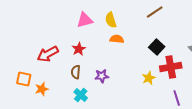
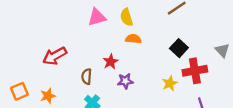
red star: (79, 49) -> (111, 62), moved
purple star: (102, 76) -> (125, 81), moved
orange square: (24, 79) -> (19, 91), moved, turned -35

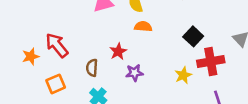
red arrow: (55, 56) -> (57, 45), turned 80
orange square: (19, 91) -> (56, 84), moved
orange star: (48, 96) -> (31, 56), moved

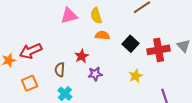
black square: (193, 36) -> (130, 44), moved
red arrow: (57, 45) -> (31, 51), turned -75
red cross: (211, 61) -> (159, 50), moved

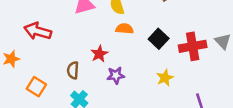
red arrow: (31, 51) -> (38, 31), moved, turned 40
orange square: (30, 83) -> (36, 87), turned -35

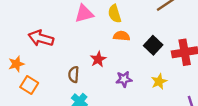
purple star: (116, 75) -> (124, 79), moved
orange square: (36, 87) -> (29, 85), moved

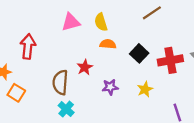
red arrow: (41, 38) -> (28, 46), turned 80
brown semicircle: (74, 74) -> (60, 82), size x1.5

